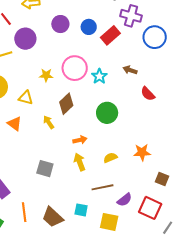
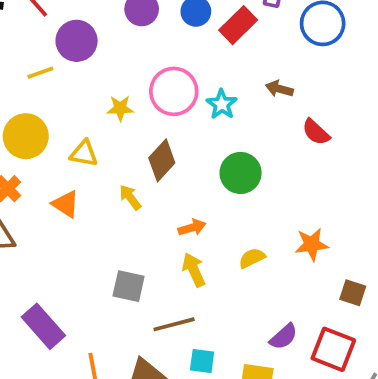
brown line: (102, 187) -> (174, 324), moved

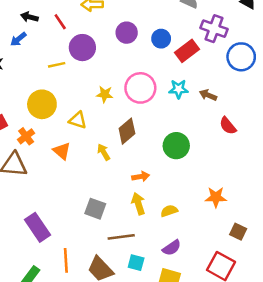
cyan star: (222, 104) -> (179, 89), moved, turned 30
yellow semicircle: (252, 258) -> (169, 211), moved
purple semicircle: (284, 337) -> (172, 248), moved

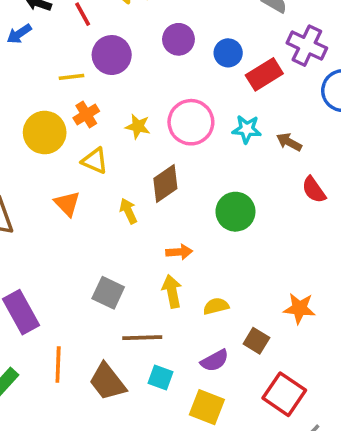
orange cross: (26, 136) -> (86, 114), moved
orange star: (216, 197) -> (299, 308), moved
brown square: (238, 232) -> (256, 341), moved

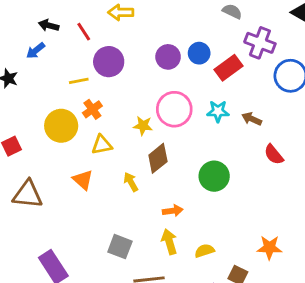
purple circle: (178, 39) -> (168, 57), moved
yellow star: (138, 126) -> (143, 126), moved
yellow triangle: (95, 161) -> (102, 145), turned -30

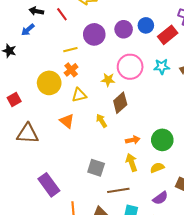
purple circle: (109, 62) -> (94, 34), moved
yellow line: (79, 81) -> (70, 50), moved
green circle: (214, 176) -> (162, 140), moved

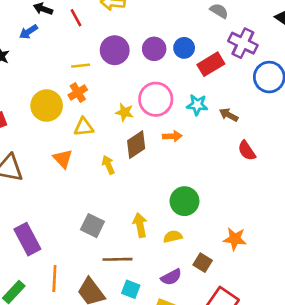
orange arrow: (133, 140) -> (172, 136), moved

